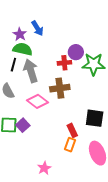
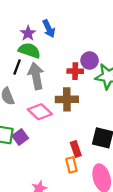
orange rectangle: (70, 145) -> (71, 165), turned -40

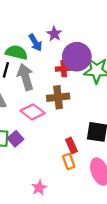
blue arrow: (49, 29) -> (35, 43), moved
purple star: (28, 33) -> (54, 34), moved
purple circle: (90, 60) -> (77, 57), size x1.6

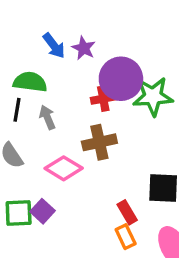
blue arrow: (35, 43) -> (54, 46), moved
gray arrow: (25, 77) -> (47, 117), size x0.6

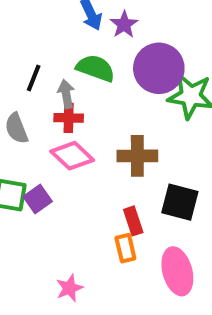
green semicircle: (30, 82) -> (96, 68), moved
red cross: (103, 99) -> (69, 118), moved
brown cross: (99, 142) -> (137, 156), moved

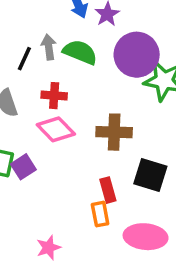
gray arrow: (66, 94) -> (49, 47), moved
pink ellipse: (177, 271) -> (146, 237), turned -72

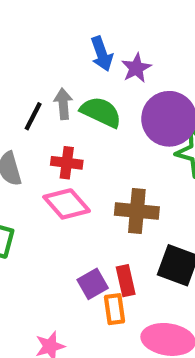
purple square: (23, 167) -> (93, 284), moved

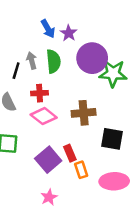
green semicircle: (101, 112) -> (53, 61), turned 70
red rectangle: (126, 281) -> (70, 153), moved
purple square: (93, 284) -> (48, 160), moved, size x1.5

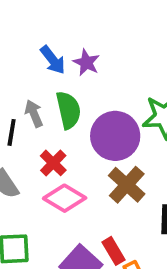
purple circle: (92, 58) -> (115, 136), moved
red cross: (40, 93) -> (53, 163), turned -35
brown cross: (84, 113) -> (127, 185), turned -35

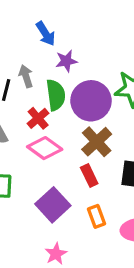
purple star: (86, 63) -> (66, 61), moved, turned 30
green semicircle: (68, 110) -> (56, 95), moved
red rectangle: (114, 251) -> (89, 176), moved

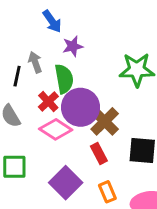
purple circle: (91, 101) -> (80, 107), moved

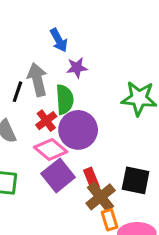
gray arrow: (35, 62) -> (37, 80), size x1.5
brown cross: (105, 121) -> (101, 197), moved
purple square: (66, 183) -> (58, 175), moved
orange rectangle: (107, 192) -> (110, 220), moved

